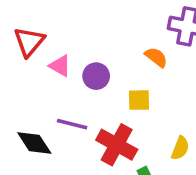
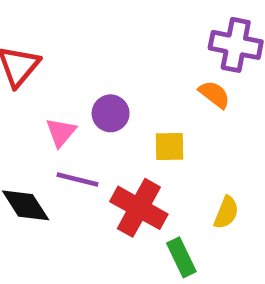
orange semicircle: (156, 57) -> (214, 94), moved
pink triangle: (60, 66) -> (61, 132), moved, turned 40

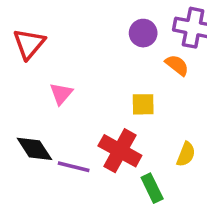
purple circle: (111, 113) -> (143, 33), moved
purple line: (77, 179) -> (74, 167), moved

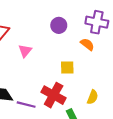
purple circle: (143, 33) -> (59, 25), moved
pink triangle: (61, 94) -> (25, 51), moved

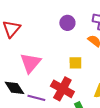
pink triangle: (25, 51) -> (30, 63), moved, size x1.6

